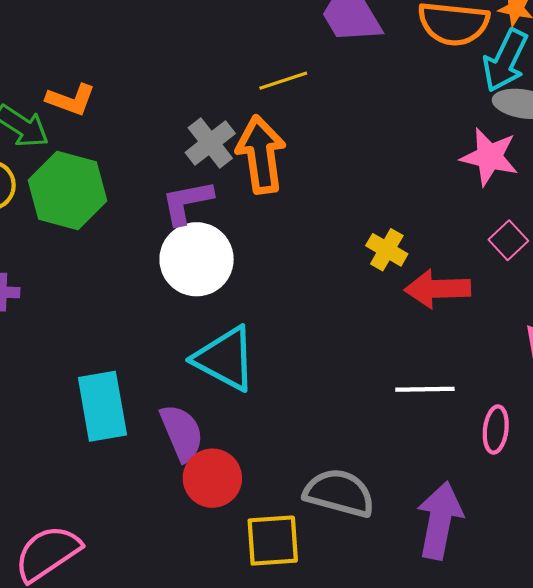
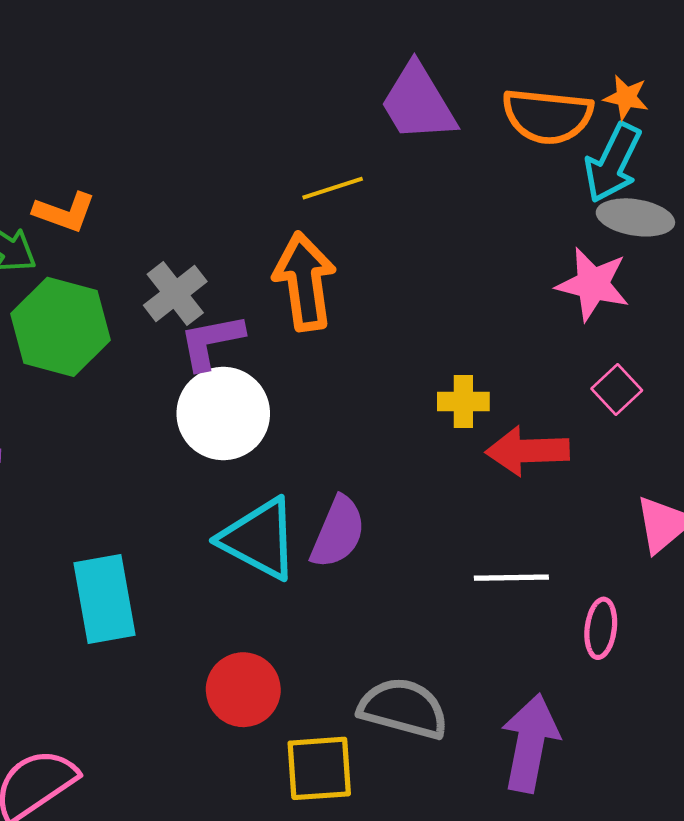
gray cross: (210, 143) -> (175, 293), moved
yellow cross: (387, 250) -> (463, 402), turned -30
purple semicircle: (182, 433) -> (338, 532), moved, turned 46

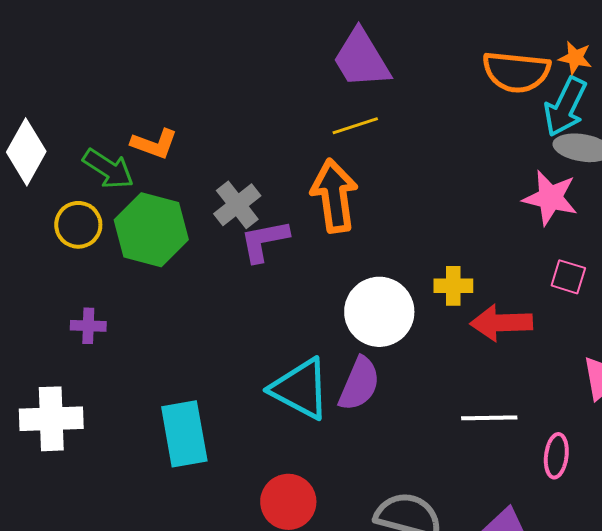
purple trapezoid: (418, 103) -> (361, 59), moved
pink square: (617, 390) -> (568, 277), turned -30
white circle: (223, 414) -> (379, 312), moved

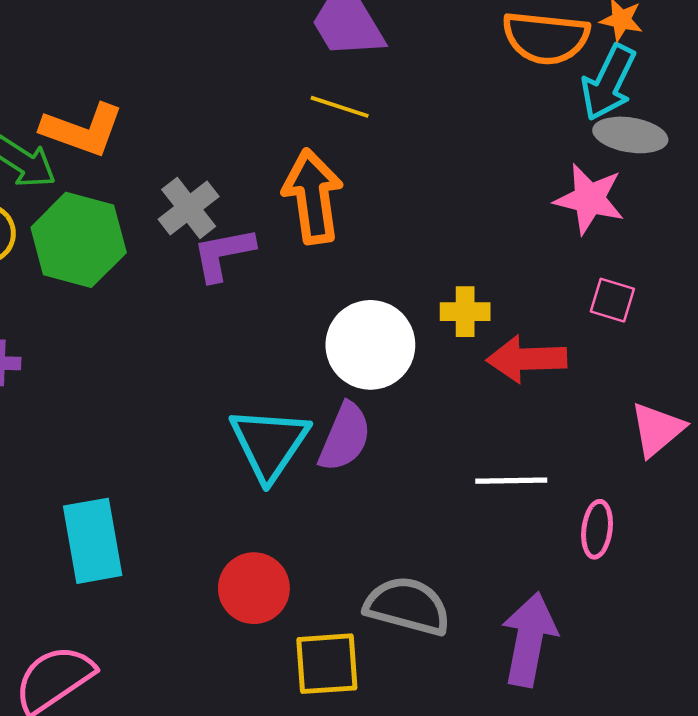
yellow line: (355, 126) -> (340, 107), turned 36
orange L-shape: (154, 144) -> (82, 130), size x1.4
cyan triangle: (300, 389) -> (269, 443), turned 36
cyan rectangle: (184, 434) -> (93, 541), moved

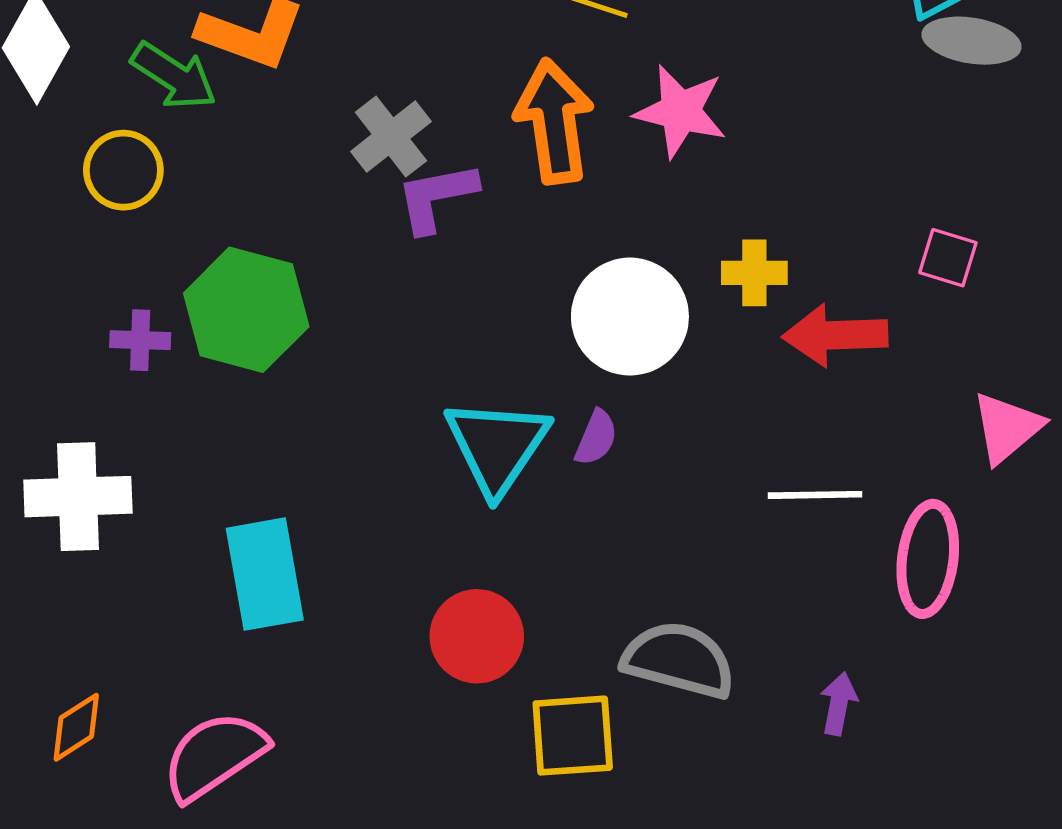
pink star: (589, 199) -> (680, 111), moved
green hexagon: (79, 240) -> (246, 310), moved
purple semicircle: (345, 437) -> (596, 438), size x0.6
pink ellipse: (597, 529) -> (928, 559), size x1.5
purple arrow: (529, 639) -> (839, 704), size x0.5

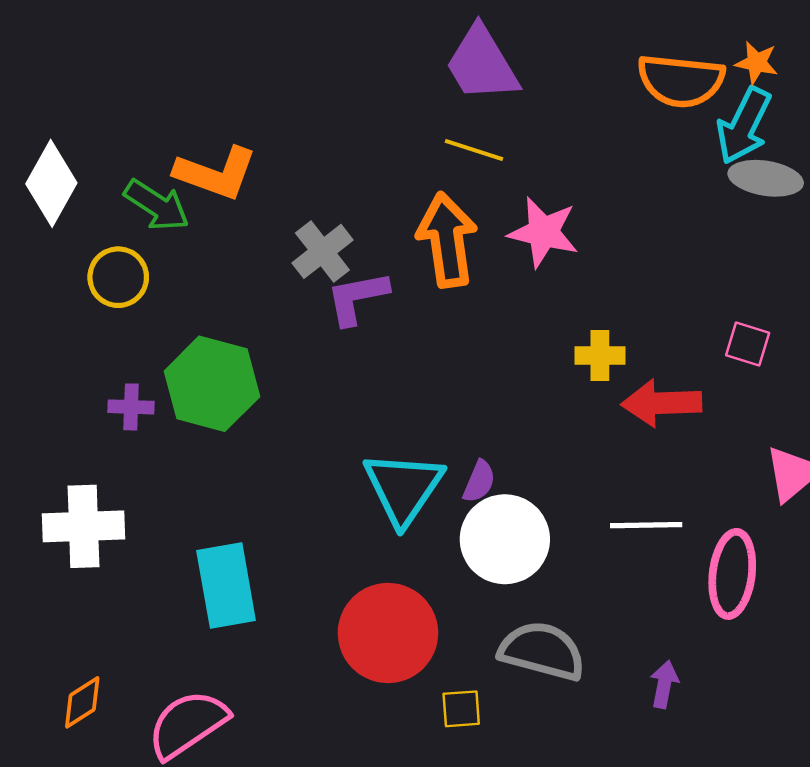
white circle: (630, 317) -> (505, 539), moved
red circle: (477, 636) -> (388, 633), size x1.4
yellow square: (573, 736) -> (461, 709), size x0.6

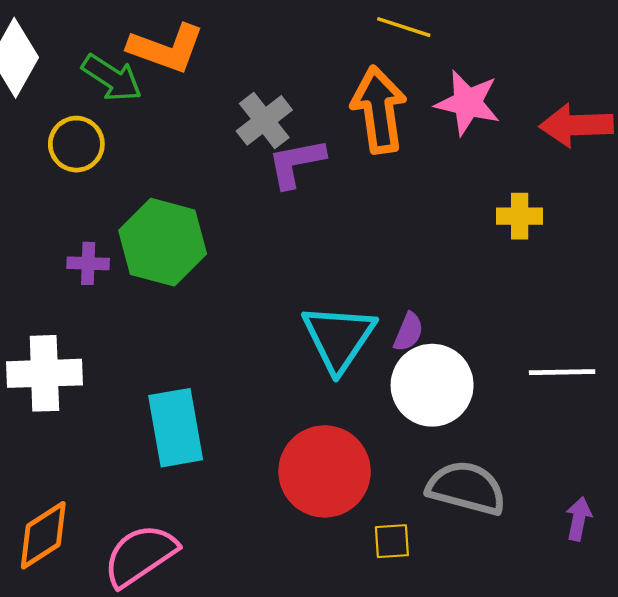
red arrow: (662, 403) -> (576, 125), moved
orange diamond: (82, 702) -> (43, 535), size x1.4

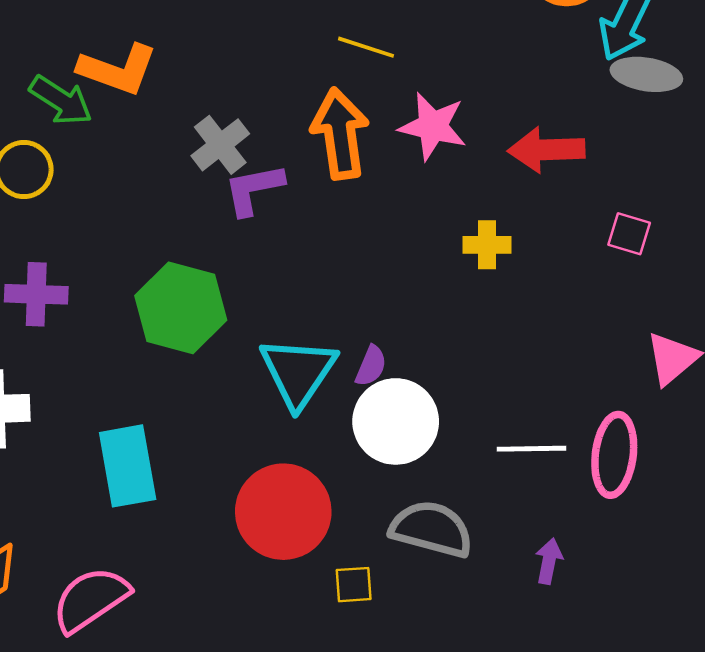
green hexagon: (163, 242) -> (181, 308), moved
purple cross: (88, 263) -> (36, 294), size x1.4
white line: (562, 372) -> (532, 449), moved

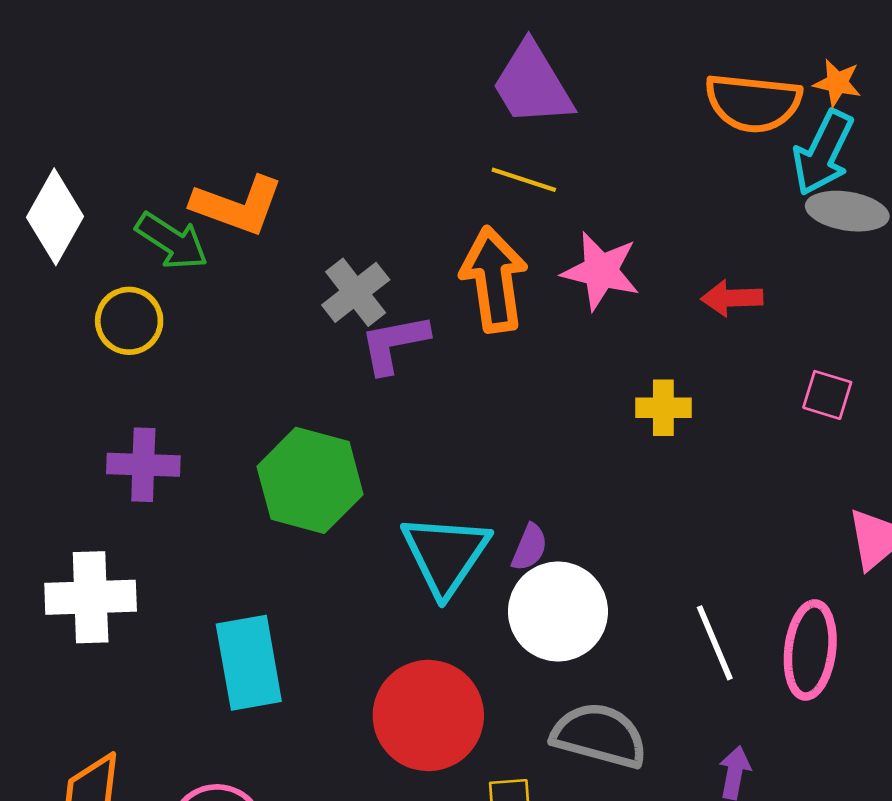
red arrow: (546, 150) -> (732, 298), size x0.7
white line: (532, 449) -> (715, 643), turned 68

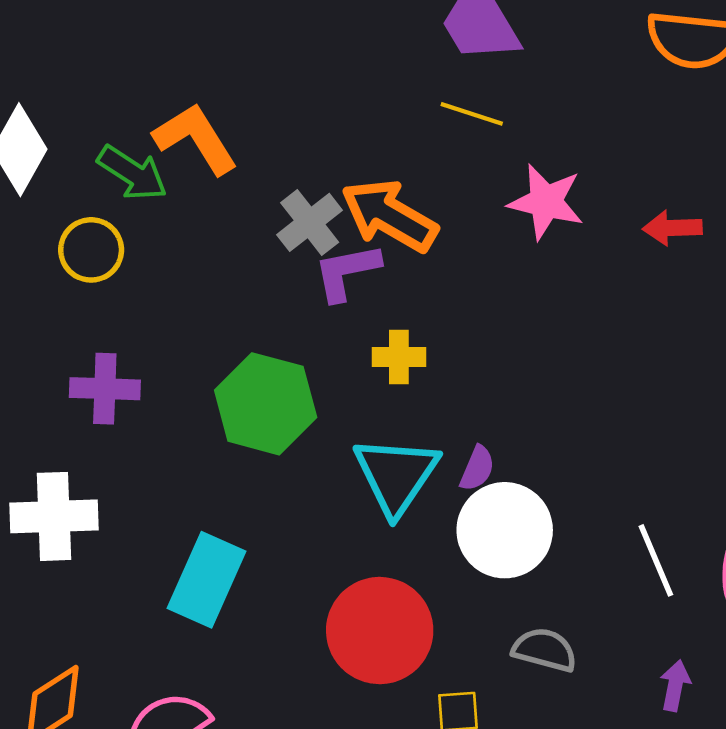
orange L-shape: (237, 205) -> (196, 139), turned -142
orange arrow: (494, 279) -> (389, 216), moved, turned -52
yellow cross: (663, 408) -> (399, 357), moved
cyan rectangle: (249, 663) -> (207, 580), turned 34
gray semicircle: (599, 735) -> (545, 650), size x0.7

